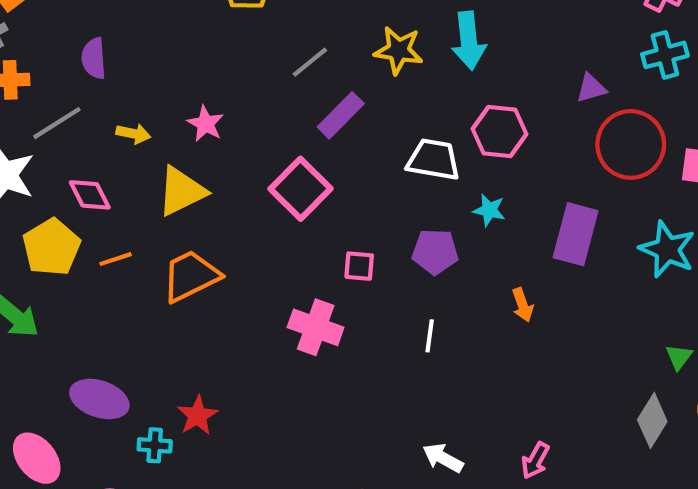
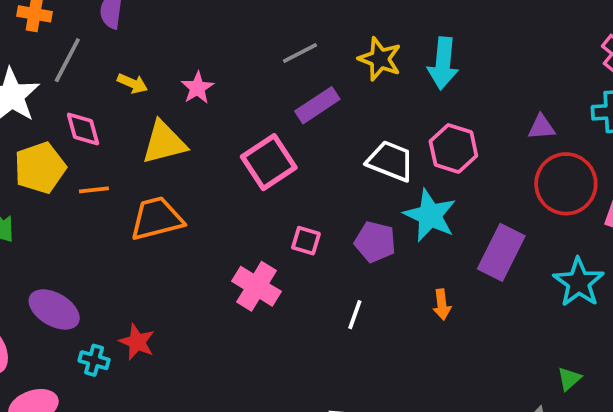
gray line: (57, 123) -> (67, 60), turned -42
cyan star: (489, 210) -> (430, 215), size x1.8
red star: (197, 416) -> (137, 342), turned -30

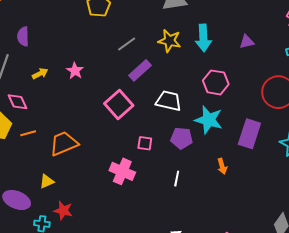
yellow arrow: (132, 83) -> (40, 74), turned -42
purple triangle: (542, 127) -> (247, 42), moved
yellow triangle: (164, 143) -> (47, 181), moved, size x0.6
white trapezoid: (390, 161) -> (169, 101), moved

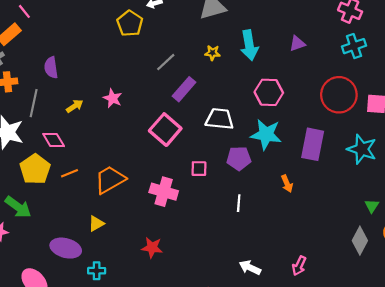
yellow star: (169, 41) -> (212, 53), size x0.6
pink cross: (122, 171) -> (164, 192), moved
red star: (63, 211) -> (152, 248), moved

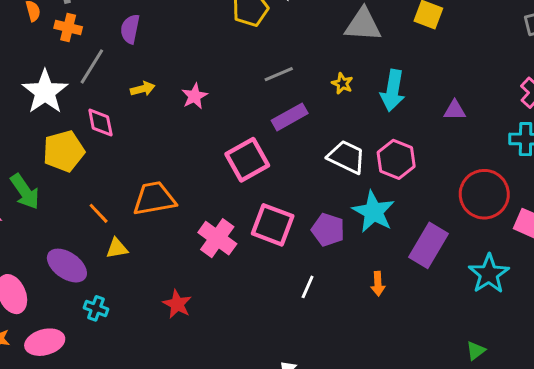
white trapezoid: (220, 119) -> (346, 157), moved
pink square: (199, 169) -> (273, 225), size x1.8
orange line: (69, 173) -> (99, 213), moved, turned 49

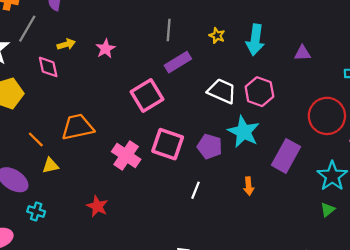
gray line: (279, 74) -> (169, 30), turned -60
pink diamond: (100, 123) -> (48, 67), moved
green triangle: (476, 351) -> (328, 210), moved

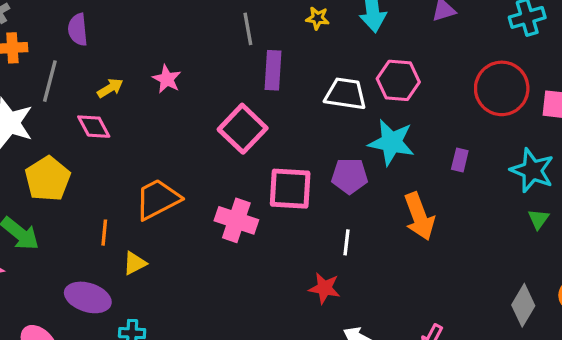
purple rectangle: (178, 62) -> (273, 70), turned -40
orange line: (36, 139) -> (104, 233), turned 66
purple rectangle: (286, 156) -> (460, 160), size x0.5
orange arrow: (249, 186) -> (419, 216), size x1.8
red star: (97, 206) -> (324, 288), moved

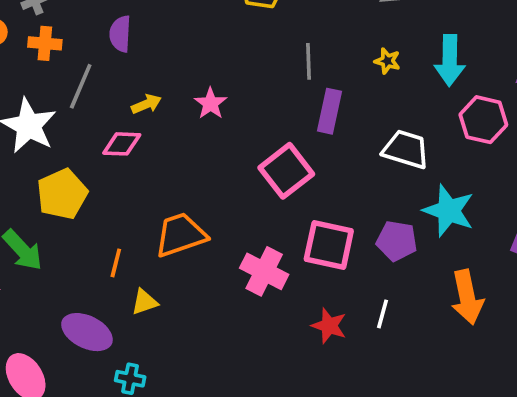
pink hexagon: (398, 80) -> (483, 120), moved
pink diamond: (94, 127) -> (122, 144), turned -68
red star: (324, 288) -> (329, 326), moved

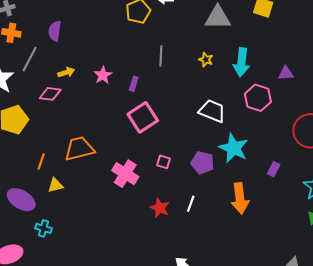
purple rectangle: (330, 111) -> (134, 84), moved, size x0.6
pink square: (329, 245) -> (163, 162), size x0.5

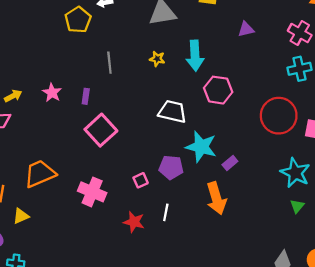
purple triangle: (286, 73) -> (246, 29), moved
pink square: (163, 162) -> (141, 180), moved, turned -32
purple rectangle: (274, 169) -> (230, 163), moved, turned 32

